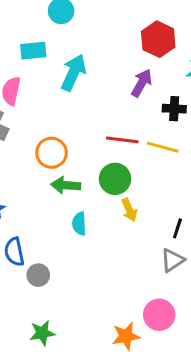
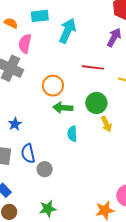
red line: (122, 140) -> (93, 67), moved

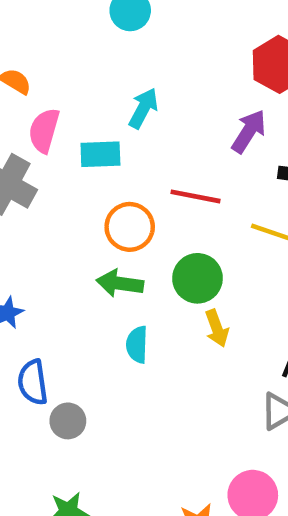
cyan rectangle: (40, 16) -> (100, 154), moved
cyan arrow: (67, 31) -> (143, 108), size x0.7
orange circle: (53, 86) -> (130, 227), moved

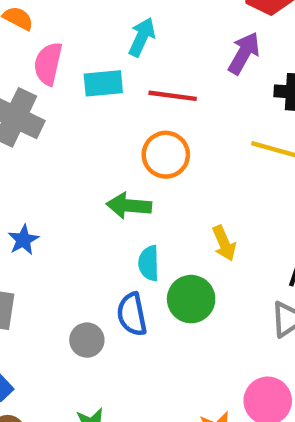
red line: (195, 196) -> (173, 96), moved
orange circle: (130, 227) -> (166, 155), moved
green circle: (198, 278) -> (191, 299), moved
blue semicircle: (33, 382) -> (132, 314), moved

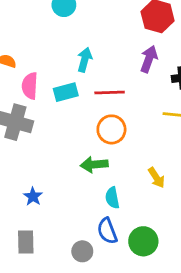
green circle: (191, 299) -> (143, 241), moved

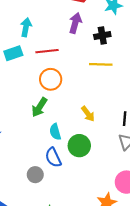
green arrow: (94, 165) -> (39, 107), turned -48
green circle: (143, 241) -> (79, 146), moved

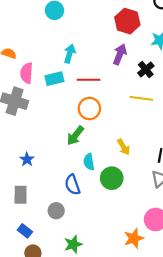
black cross: (102, 36) -> (146, 70), turned -35
blue semicircle: (53, 157) -> (72, 185), moved
gray circle: (35, 175) -> (56, 211), moved

